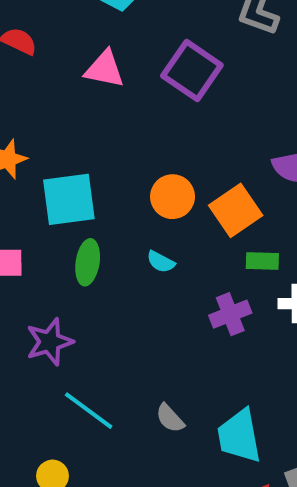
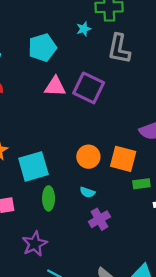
pink triangle: (105, 69) -> (55, 87), moved
orange square: (236, 210) -> (123, 159), turned -32
purple cross: (230, 314) -> (99, 219), moved

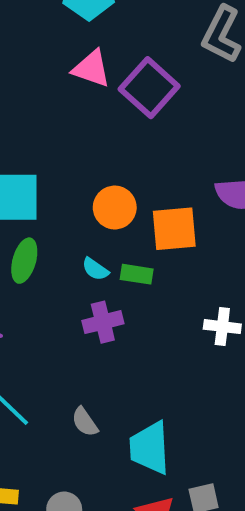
orange square: (123, 159) -> (174, 229), turned -36
green rectangle: (141, 184) -> (137, 274), moved

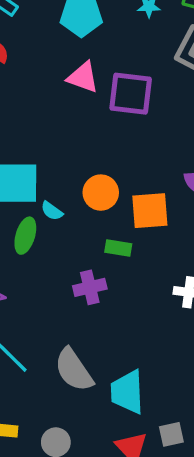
purple square: (149, 88) -> (131, 94), turned -36
cyan semicircle: (95, 269) -> (52, 211), moved
gray semicircle: (85, 422) -> (74, 370), size x1.8

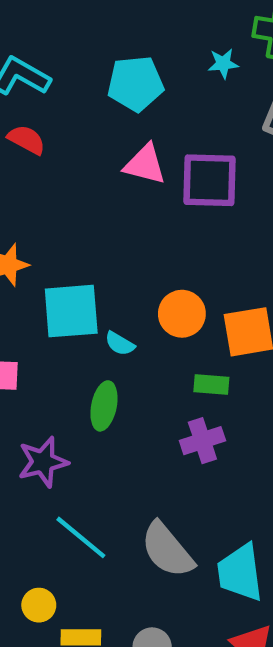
green ellipse: (25, 236) -> (104, 406), moved
purple cross: (90, 287) -> (202, 441), moved

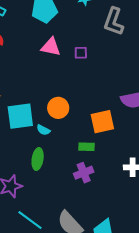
purple square: (209, 180) -> (81, 53), size x0.5
orange circle: (182, 314) -> (58, 108), moved

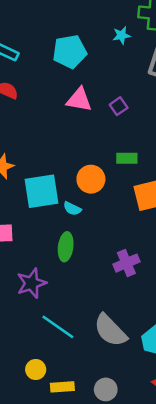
purple square: (81, 53) -> (119, 106), turned -32
green rectangle: (86, 147) -> (127, 158), moved

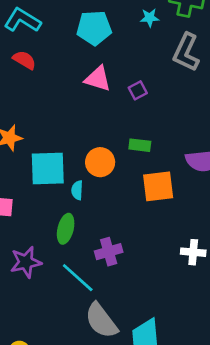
cyan semicircle: (72, 209) -> (77, 190), turned 60
purple cross: (126, 263) -> (109, 252), moved
cyan line: (58, 327) -> (78, 278), moved

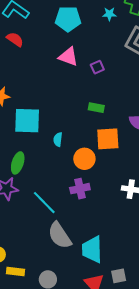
orange circle: (100, 162) -> (84, 159), moved
cyan semicircle: (77, 190) -> (58, 139), moved
green ellipse: (66, 229) -> (18, 163), moved
purple cross: (109, 252) -> (80, 189), moved

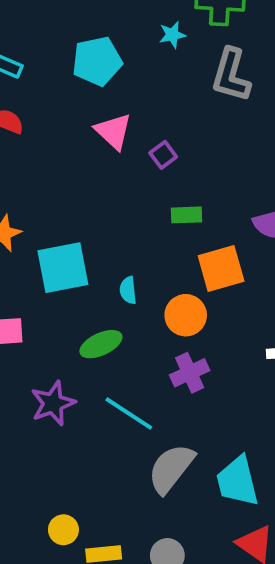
pink triangle: (68, 57) -> (113, 131), turned 35
purple square: (97, 67) -> (163, 155), moved
green ellipse: (18, 163) -> (101, 344), moved, turned 60
gray semicircle: (60, 235) -> (171, 468), turned 84

